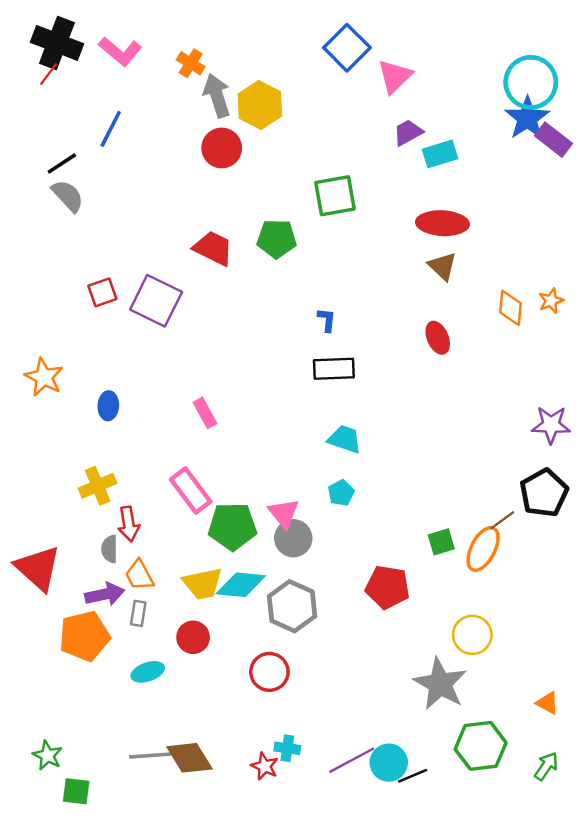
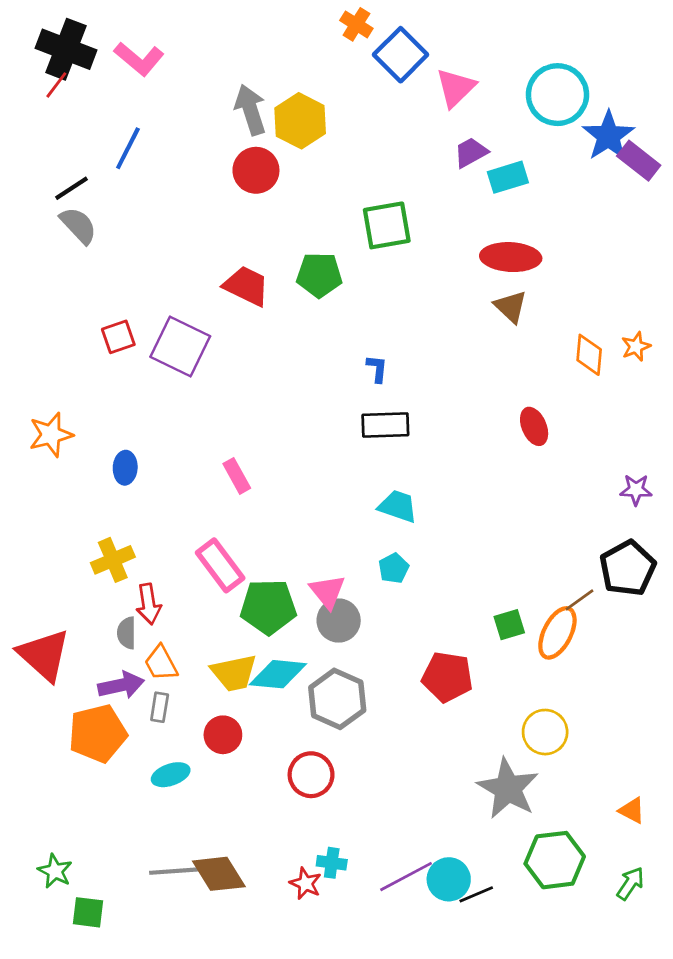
orange cross: (191, 63) -> (356, 24), moved
cyan circle: (531, 82) -> (557, 95), moved
red ellipse: (438, 338) -> (534, 426), moved
orange star: (44, 377) -> (51, 435), turned 30
purple star: (551, 425) -> (636, 490), size x0.7

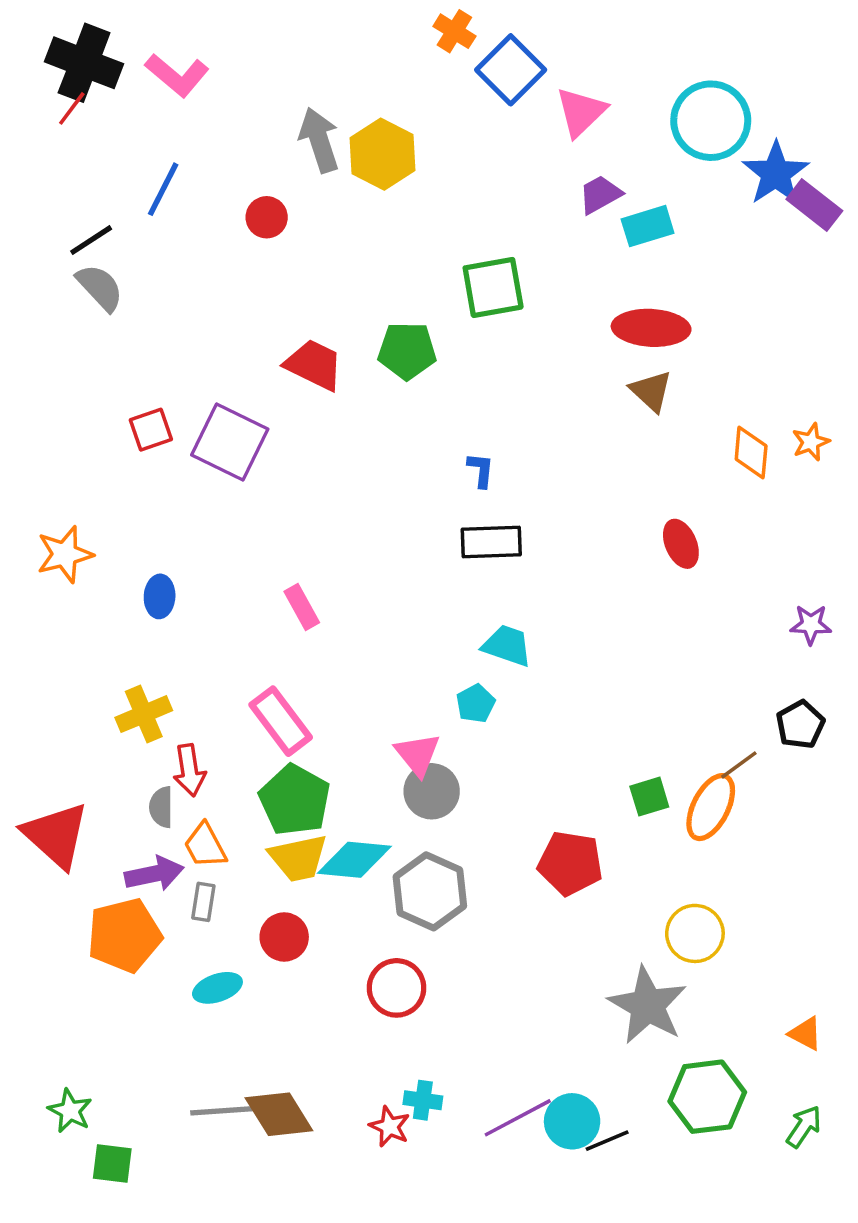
red circle: (256, 170) -> (267, 217), moved, size x0.7
cyan pentagon: (394, 568) -> (476, 704), moved
black pentagon: (628, 568) -> (800, 725), size x0.7
green pentagon: (268, 607) -> (295, 800), moved, turned 30

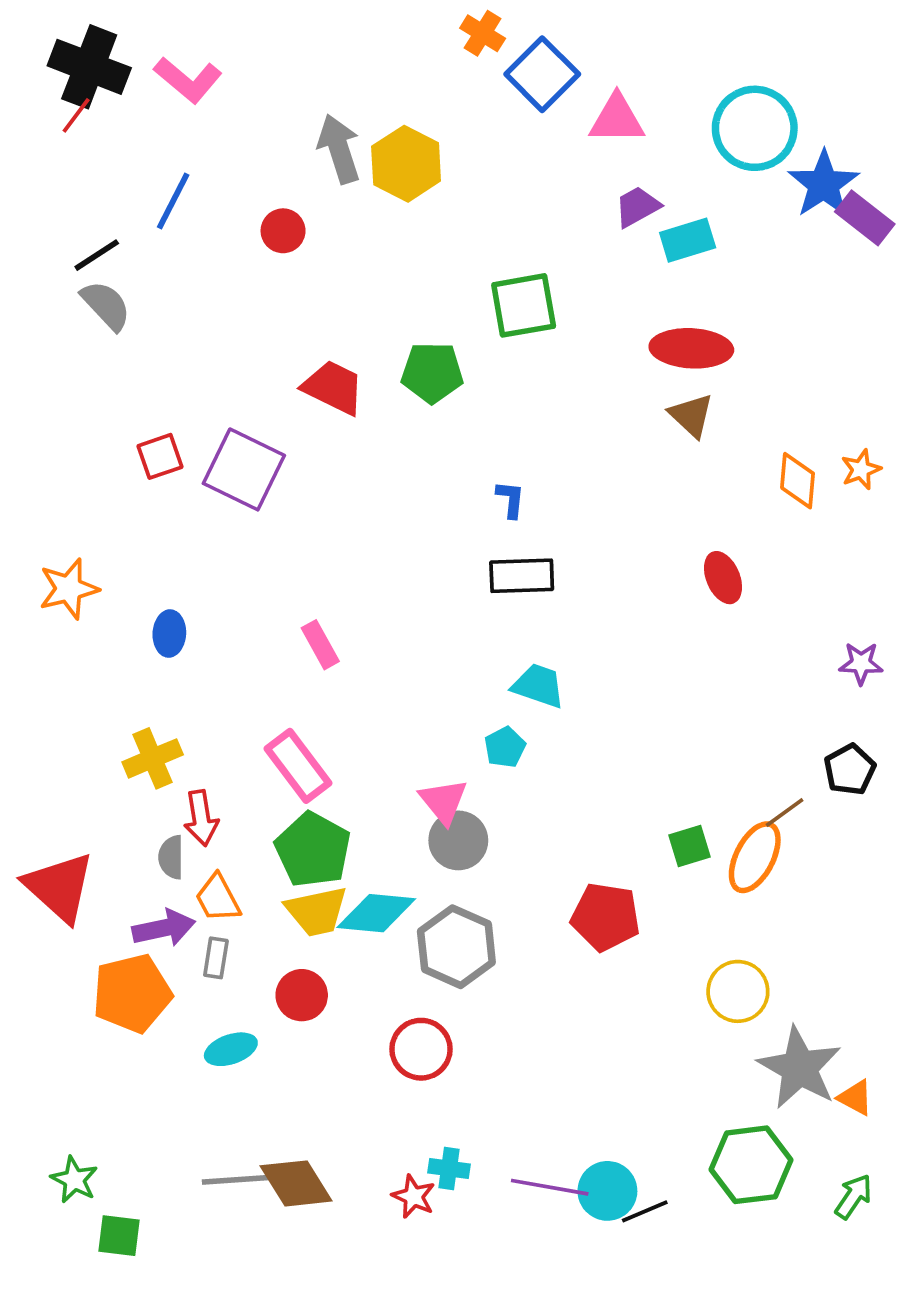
pink triangle: (581, 112) -> (617, 119), turned 44
gray star: (648, 1005) -> (799, 1068), moved
purple line: (518, 1118) -> (550, 1187), turned 38

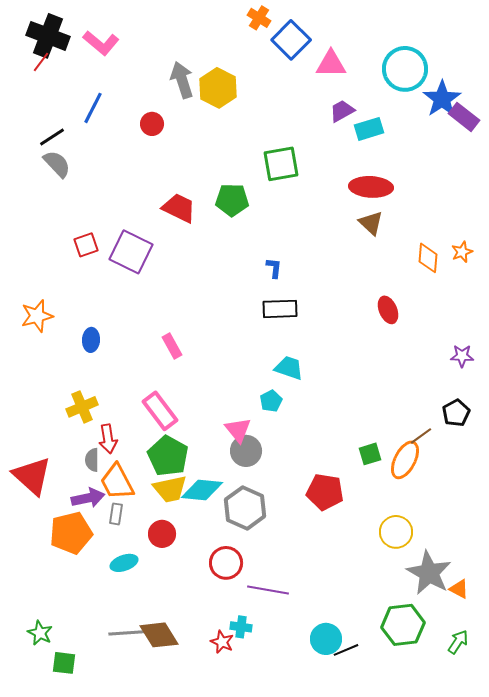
orange trapezoid: (218, 898) -> (117, 482), size x1.4
purple line: (550, 1187) -> (268, 590), moved

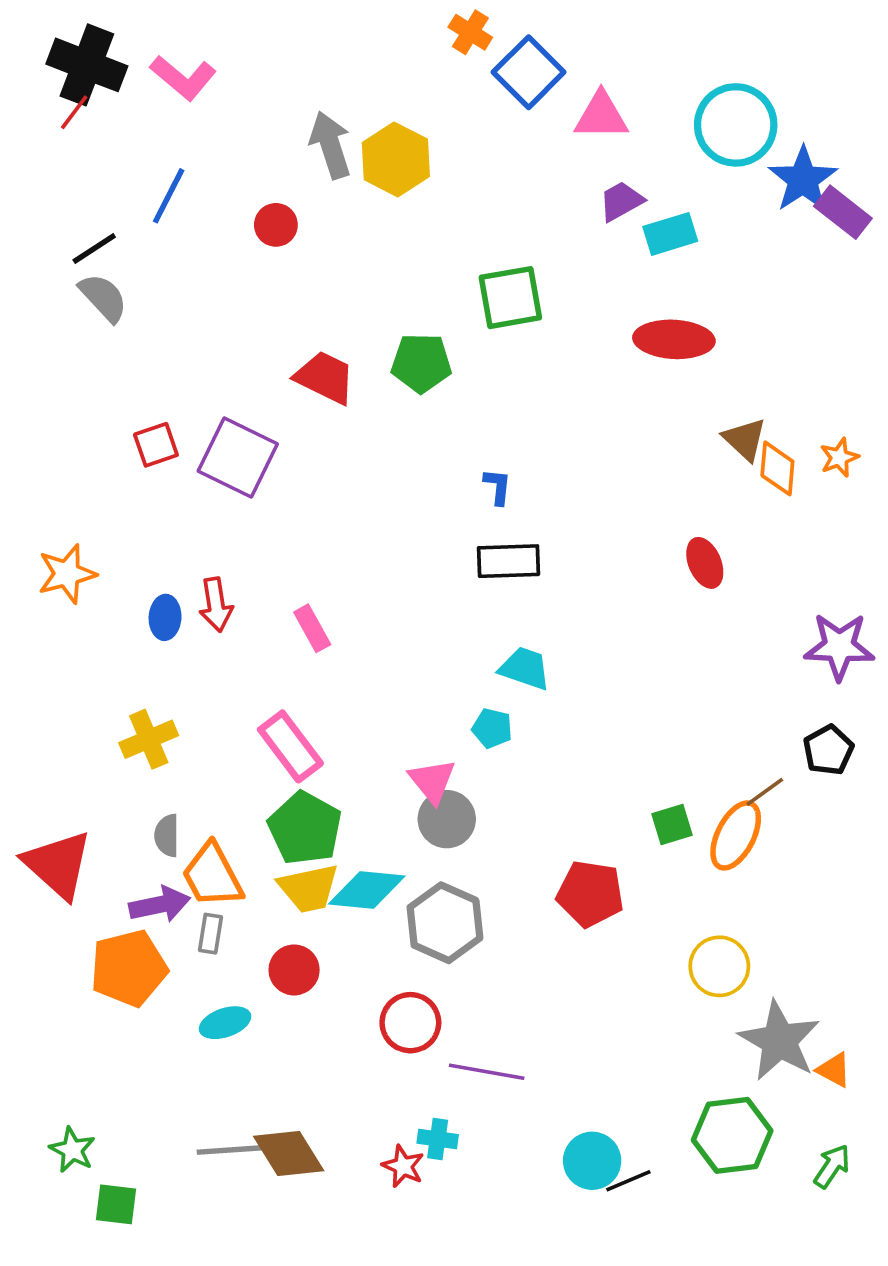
brown triangle: (371, 223) -> (745, 439), moved
purple star: (462, 356) -> (839, 646), size x1.6
cyan pentagon: (271, 401) -> (492, 728), turned -30
red arrow: (108, 439) -> (216, 605), moved

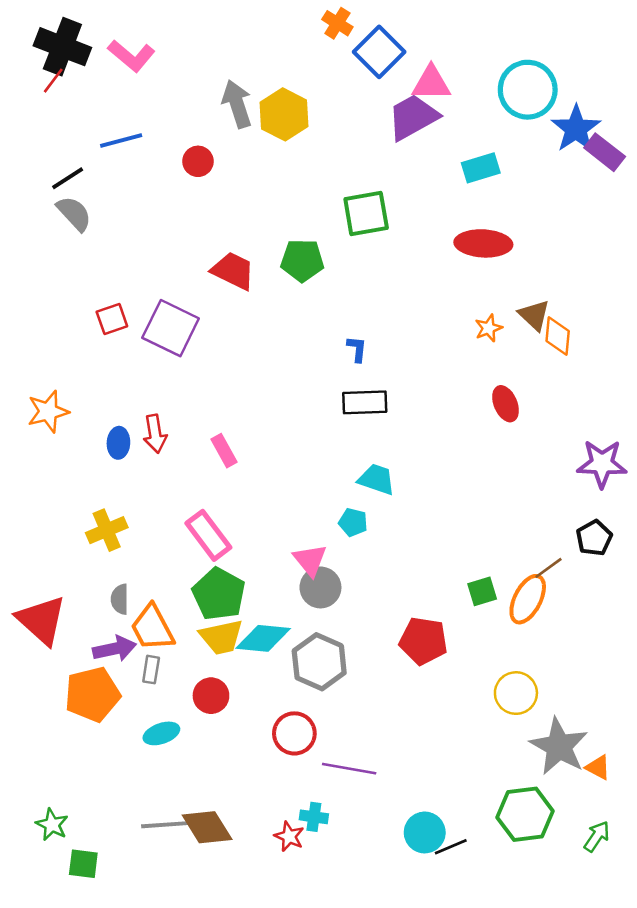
blue line: (169, 196) -> (121, 140), turned 48
purple trapezoid: (621, 201) -> (413, 117), moved, size x1.6
orange star: (839, 457) -> (489, 328), moved

